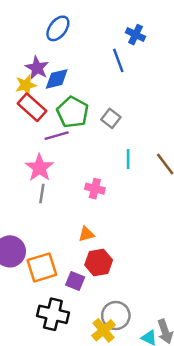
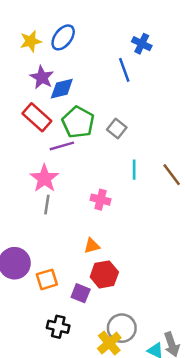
yellow star: (26, 85) -> (31, 41), moved
orange square: (42, 267) -> (47, 279), size x0.7
black cross: (53, 314) -> (58, 327), size x0.7

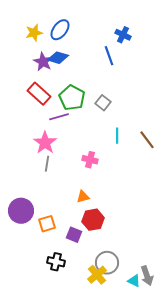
blue diamond: (62, 89) -> (58, 58), moved, turned 30

